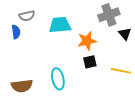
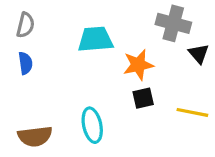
gray cross: (109, 15) -> (173, 23), turned 35
gray semicircle: (27, 16) -> (25, 25), moved, turned -63
blue semicircle: (16, 32) -> (25, 63), moved

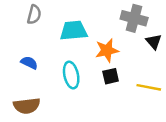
gray semicircle: (25, 25) -> (34, 15), moved
blue semicircle: (25, 63) -> (29, 63), moved, turned -56
cyan ellipse: (92, 125) -> (71, 75), moved

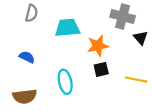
cyan ellipse: (71, 75) -> (65, 82), moved

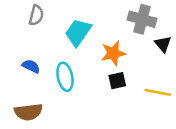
cyan trapezoid: (67, 28) -> (78, 32), turned -50
cyan ellipse: (65, 82) -> (65, 77), moved

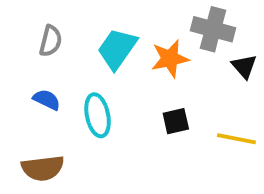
gray semicircle: (36, 15) -> (51, 41), moved
orange star: (113, 53) -> (170, 59), moved

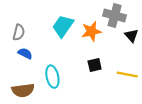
gray semicircle: (51, 41) -> (19, 32), moved
cyan ellipse: (98, 115) -> (52, 77), moved

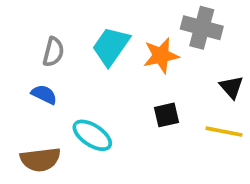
gray semicircle: (19, 32) -> (53, 52), moved
black triangle: (131, 36) -> (231, 87), moved
cyan ellipse: (52, 77) -> (92, 135), turned -45

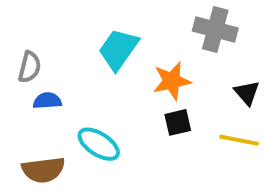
gray semicircle: (53, 52) -> (30, 67), moved
orange star: (161, 56) -> (172, 81), moved
blue semicircle: (44, 95) -> (47, 101), turned -30

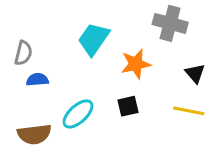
black square: (178, 122) -> (128, 106), moved
cyan ellipse: (99, 144) -> (78, 114), turned -76

